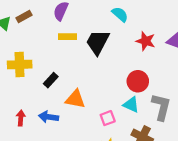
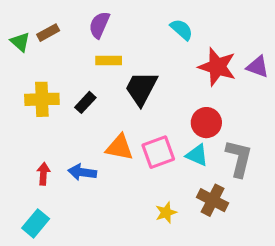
red star: (146, 41) -> (217, 67), size x1.4
black trapezoid: (98, 42) -> (141, 88), moved
black rectangle: (51, 80) -> (85, 102), moved
pink square: (108, 118) -> (158, 152), moved, size x1.5

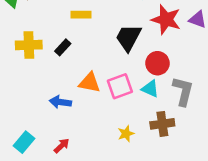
black trapezoid: (141, 88) -> (128, 38), moved
red arrow: (43, 174) -> (62, 146), moved, turned 42
brown cross: (213, 200) -> (162, 124), turned -35

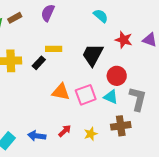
yellow rectangle: (81, 15) -> (54, 49), moved
red star: (166, 20) -> (124, 40), size x0.7
blue arrow: (60, 102) -> (37, 136), moved
red arrow: (62, 146) -> (65, 131), moved

